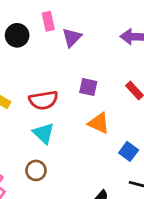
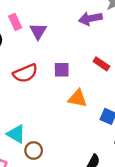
red semicircle: (43, 100) -> (25, 73), moved
cyan triangle: (44, 133) -> (16, 134), moved

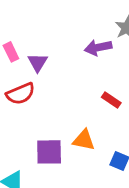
purple square: (62, 70) -> (49, 152), moved, size x1.5
red semicircle: (25, 73) -> (21, 94), moved

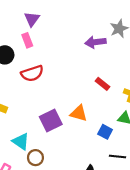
purple triangle: (38, 62) -> (32, 19), moved
purple square: (49, 152) -> (51, 120), turned -30

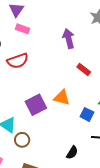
pink rectangle: (27, 40) -> (22, 29), moved, turned -48
purple arrow: (95, 42) -> (69, 39), moved, turned 84

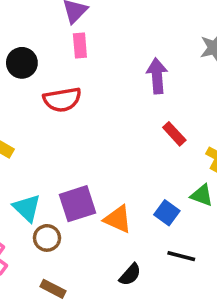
pink rectangle: (22, 29) -> (80, 46), turned 56
orange triangle: (62, 98) -> (118, 219), moved
purple square: (36, 105) -> (77, 204), moved

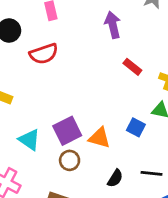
brown circle: (47, 238) -> (70, 160), moved
black line: (181, 256) -> (152, 173), moved

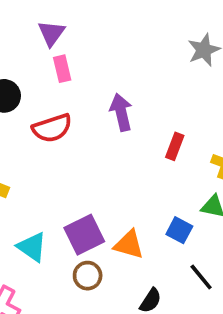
purple arrow: (113, 25) -> (121, 112), moved
red rectangle: (132, 67) -> (175, 146), turned 72
black line: (152, 173) -> (201, 277), moved, turned 45

